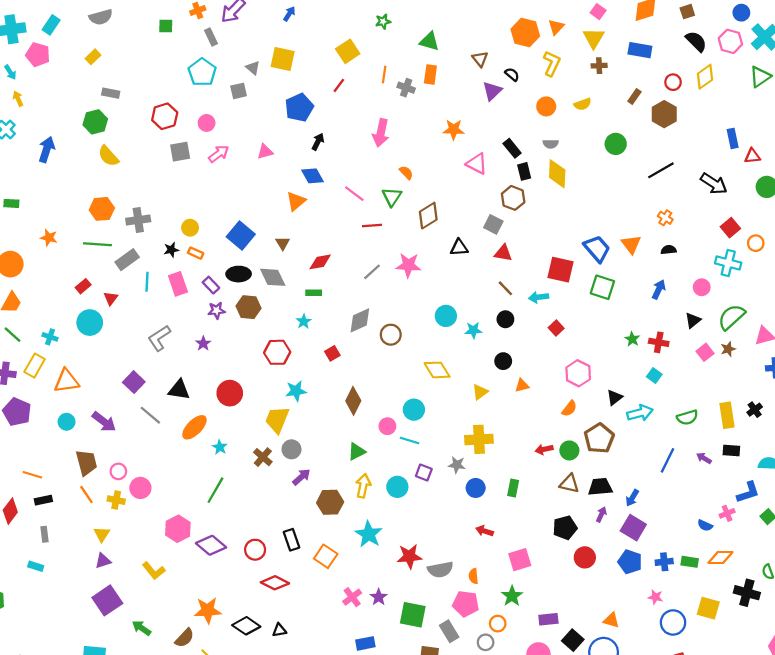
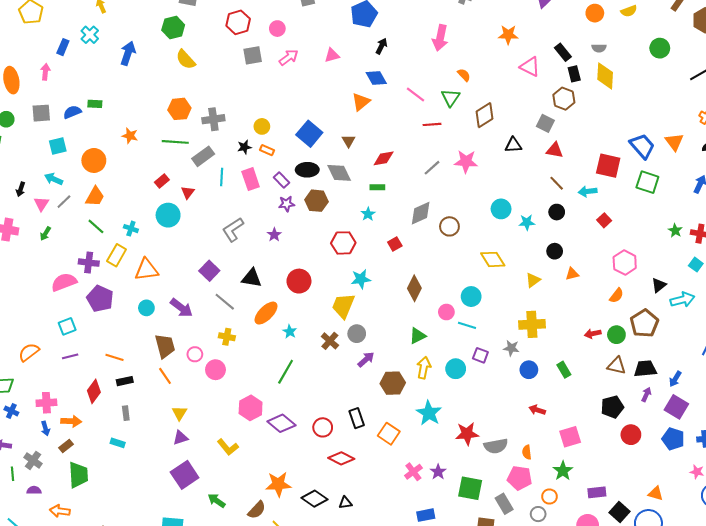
green rectangle: (513, 488) -> (564, 370), turned -42
yellow cross: (116, 500) -> (227, 337), moved

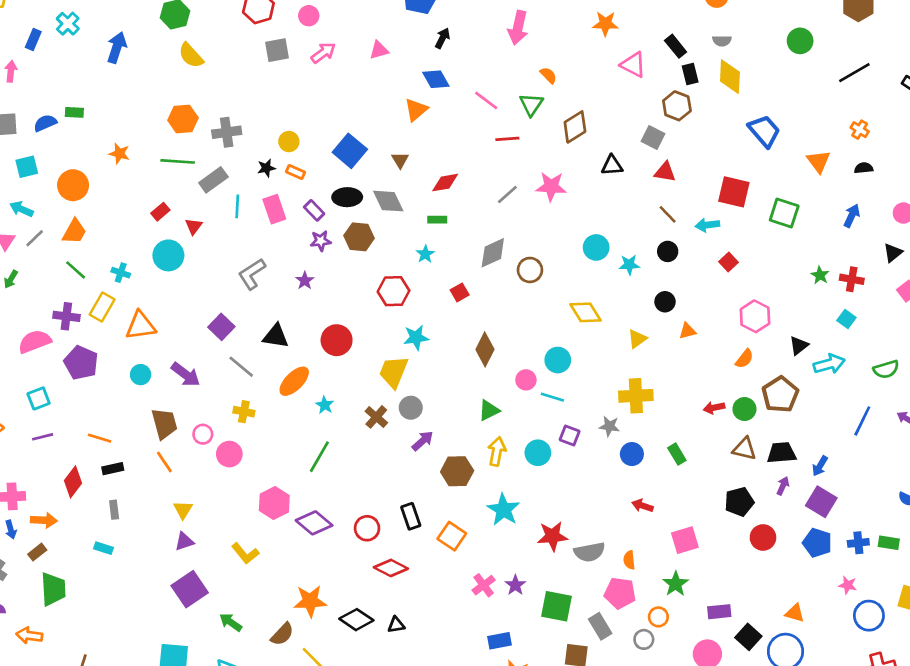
blue trapezoid: (642, 146) -> (764, 131), moved

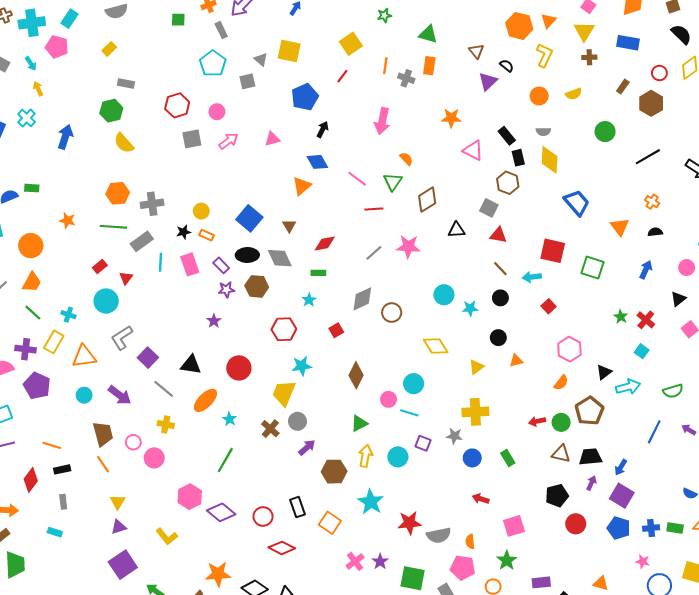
gray L-shape: (252, 274) -> (122, 338), moved
red cross: (852, 279) -> (646, 320), turned 30

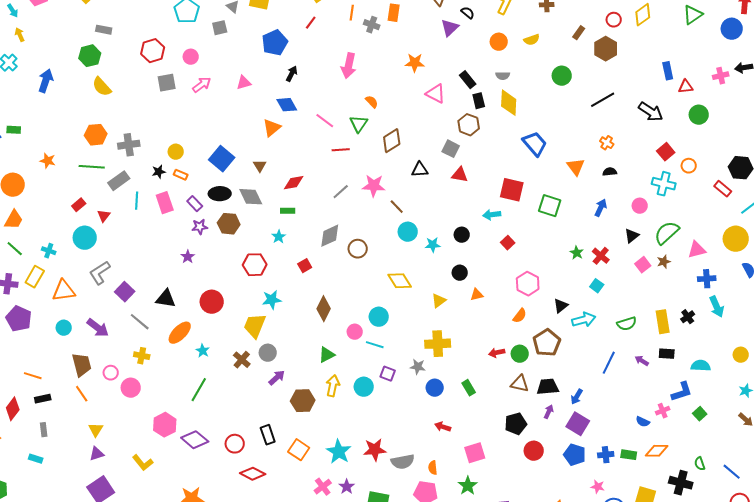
brown line: (500, 269) -> (397, 207), moved
cyan star: (371, 502) -> (339, 452), moved

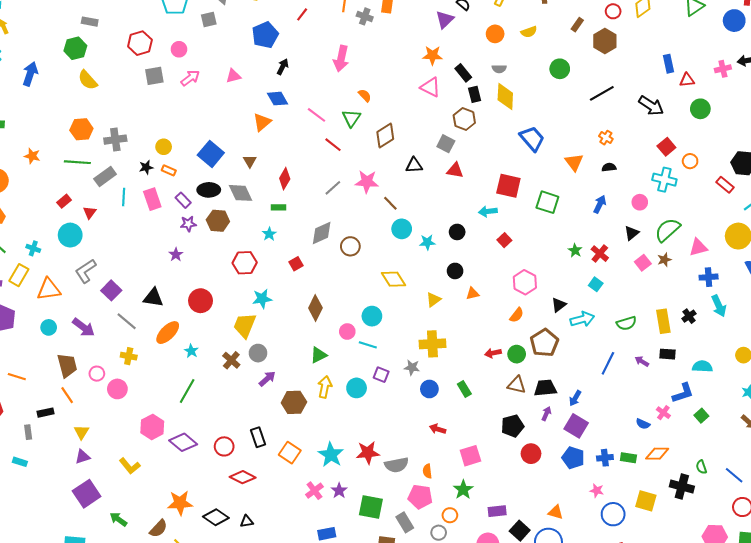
orange star: (415, 63) -> (432, 55), moved
red line: (341, 150) -> (333, 145), turned 42
red diamond: (294, 183) -> (285, 179), turned -50
black rectangle: (43, 399) -> (46, 413), moved
pink cross: (663, 411) -> (663, 413), turned -32

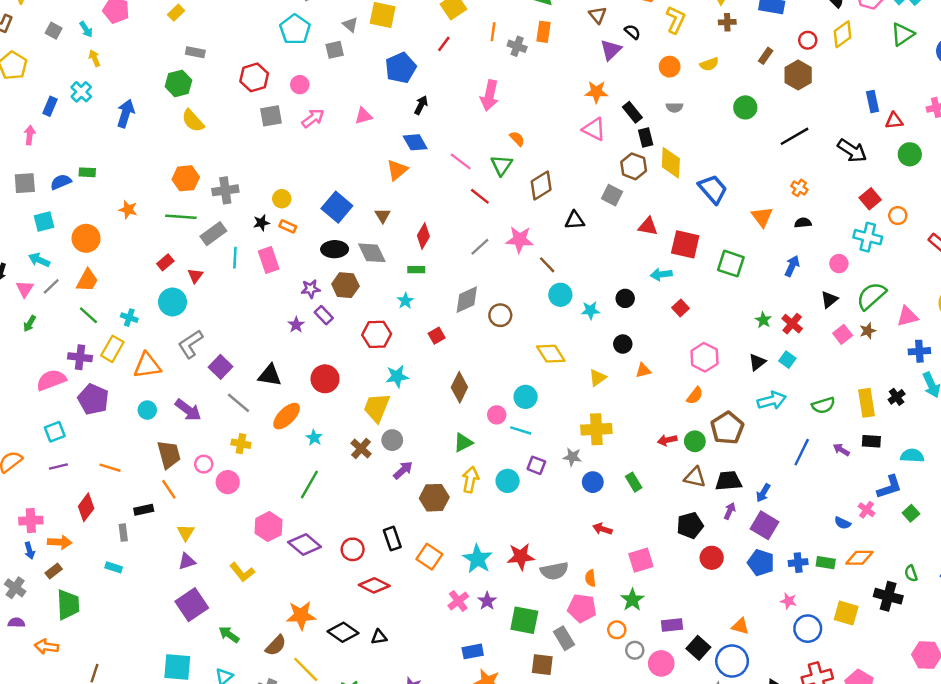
yellow diamond: (505, 96) -> (671, 163), moved
red triangle: (455, 170) -> (648, 226), moved
purple rectangle: (183, 200) -> (324, 315), moved
black triangle: (559, 305) -> (757, 362), moved
gray circle: (439, 533) -> (635, 650), moved

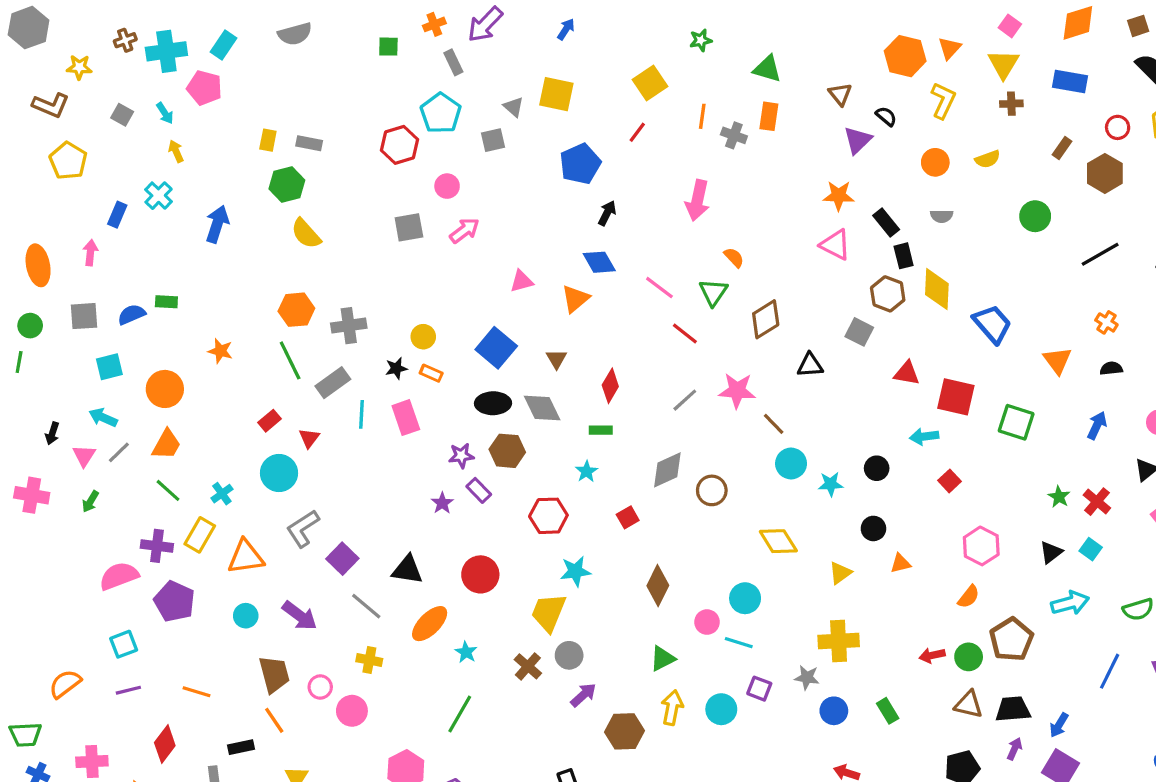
yellow rectangle: (176, 13) -> (268, 140), moved, turned -35
red hexagon: (254, 77) -> (399, 145), moved
pink triangle: (363, 116) -> (522, 281), moved
green line: (181, 217) -> (290, 360), turned 60
cyan cross: (129, 318) -> (222, 494), turned 35

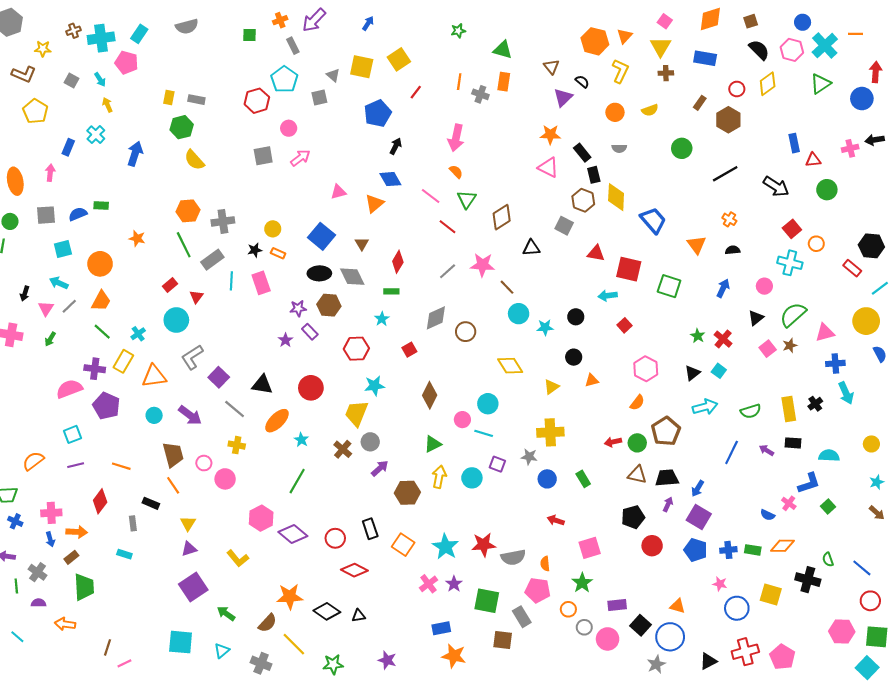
yellow square: (650, 83) -> (399, 59), moved
orange semicircle: (734, 257) -> (456, 172), moved
black rectangle: (241, 747) -> (151, 503), turned 35

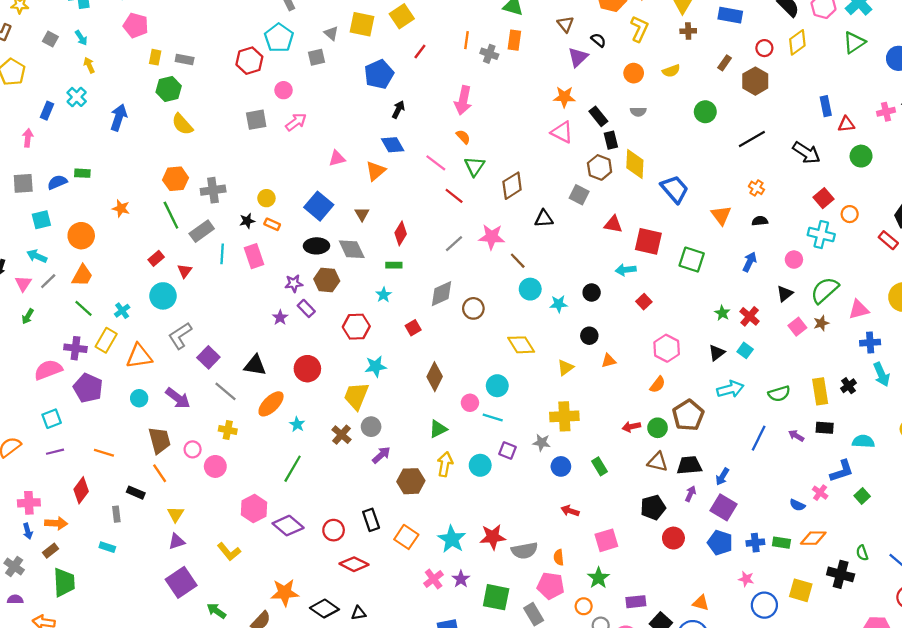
pink pentagon: (127, 63) -> (136, 25), moved

